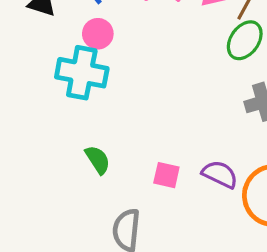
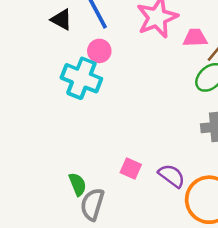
green semicircle: (98, 160) -> (78, 184), moved

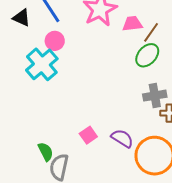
cyan cross: (81, 78) -> (42, 64), turned 32
pink square: (131, 168) -> (88, 135), turned 36

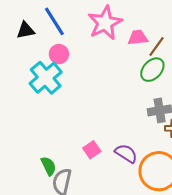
black triangle: (22, 18) -> (26, 30), turned -36

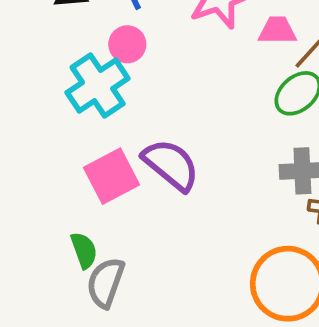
pink square: (92, 150) -> (111, 176), moved, size x1.6
purple semicircle: (126, 153) -> (171, 165), moved, size x1.4

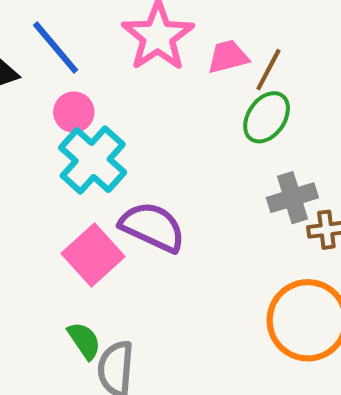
cyan cross: (98, 85) -> (93, 160), moved

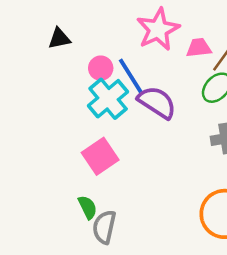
blue line: (56, 48) -> (131, 76), moved
purple semicircle: (152, 227) -> (157, 102), moved

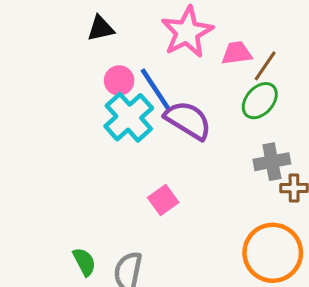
black triangle: (59, 38) -> (101, 28), moved
pink square: (100, 156) -> (163, 200), moved, size x0.7
green semicircle: (88, 207) -> (84, 262), moved

